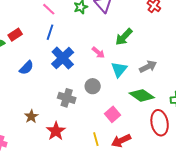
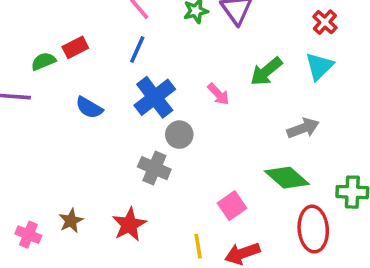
blue semicircle: (26, 68) -> (89, 108), turned 70
cyan triangle: (119, 70) -> (319, 66), moved
gray circle: (93, 86) -> (179, 135), moved
brown star: (31, 116) -> (71, 221), moved

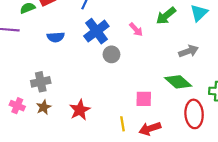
blue semicircle: (89, 108) -> (56, 37), turned -35
gray cross: (154, 168) -> (41, 82), moved, turned -36
pink square: (232, 206) -> (144, 99), turned 35
pink cross: (28, 235) -> (17, 106), moved

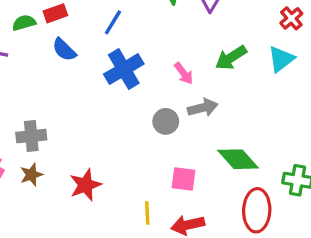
blue semicircle: (56, 37) -> (64, 50), moved, turned 42
gray arrow: (188, 51) -> (203, 108), moved
gray circle: (111, 54) -> (166, 121), moved

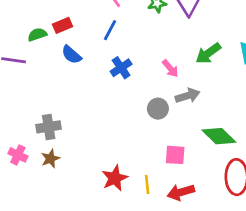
blue cross: (124, 69) -> (121, 68), size x0.7
red star: (85, 185) -> (115, 178), moved

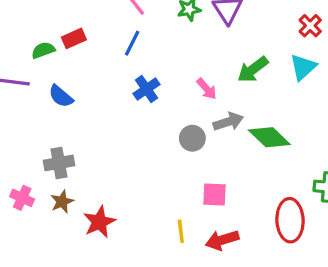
blue semicircle: (71, 55) -> (61, 96), moved
green diamond: (219, 136) -> (269, 137), moved
red star: (115, 178) -> (99, 222), moved

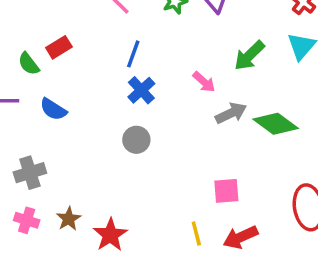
blue line: (132, 43) -> (133, 54), moved
green semicircle: (43, 50) -> (29, 64), turned -100
gray circle: (192, 138) -> (136, 140), moved
gray cross: (59, 163) -> (30, 173), moved

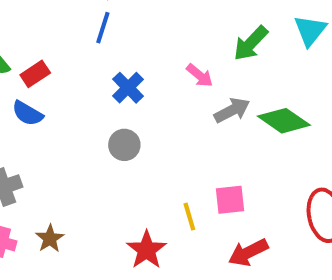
red rectangle: (59, 47) -> (35, 74), moved
blue line: (133, 54) -> (103, 28), moved
yellow line: (196, 234) -> (189, 217), moved
red star: (110, 235) -> (146, 250), moved

